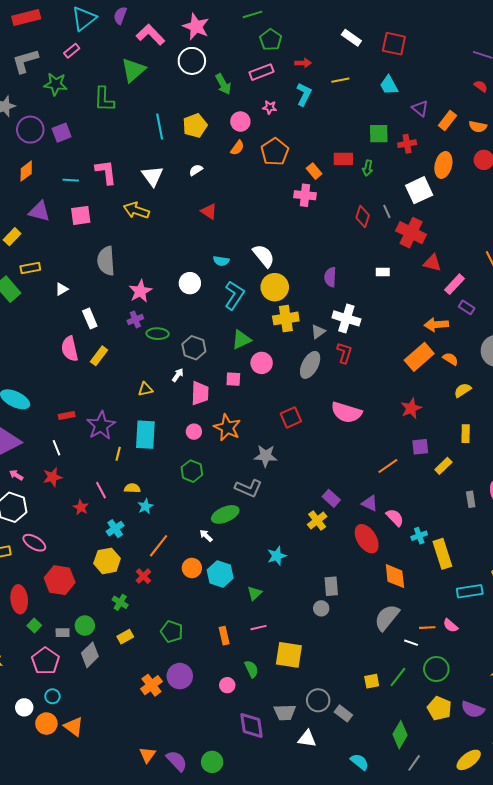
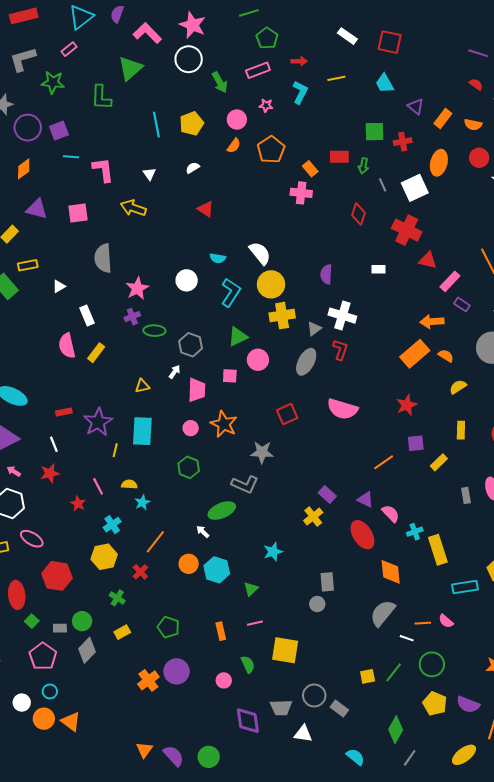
white triangle: (152, 176) -> (149, 174), size x0.6
cyan line: (71, 180) -> (71, 157), moved
gray line: (387, 211) -> (383, 185), moved

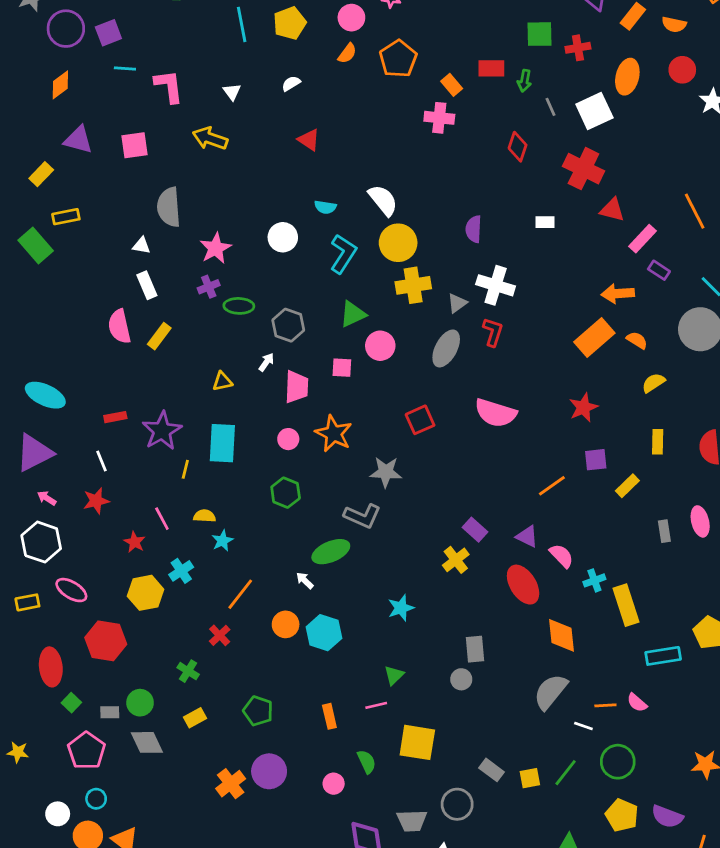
white triangle: (59, 286) -> (141, 245), moved, turned 40
yellow hexagon: (104, 557) -> (146, 593), moved
green triangle: (251, 589) -> (394, 675), moved
gray diamond: (87, 650) -> (147, 742), turned -70
gray rectangle: (339, 709) -> (491, 770), moved

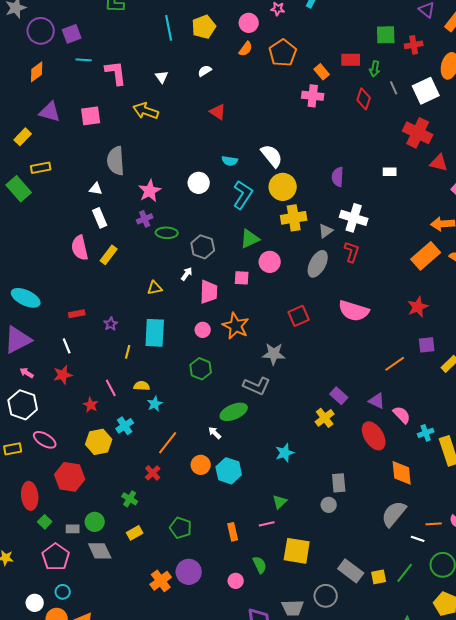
red diamond: (518, 147) -> (364, 99), moved
purple star: (162, 431) -> (111, 324), size x0.5
gray rectangle: (491, 770) -> (351, 571), size x1.4

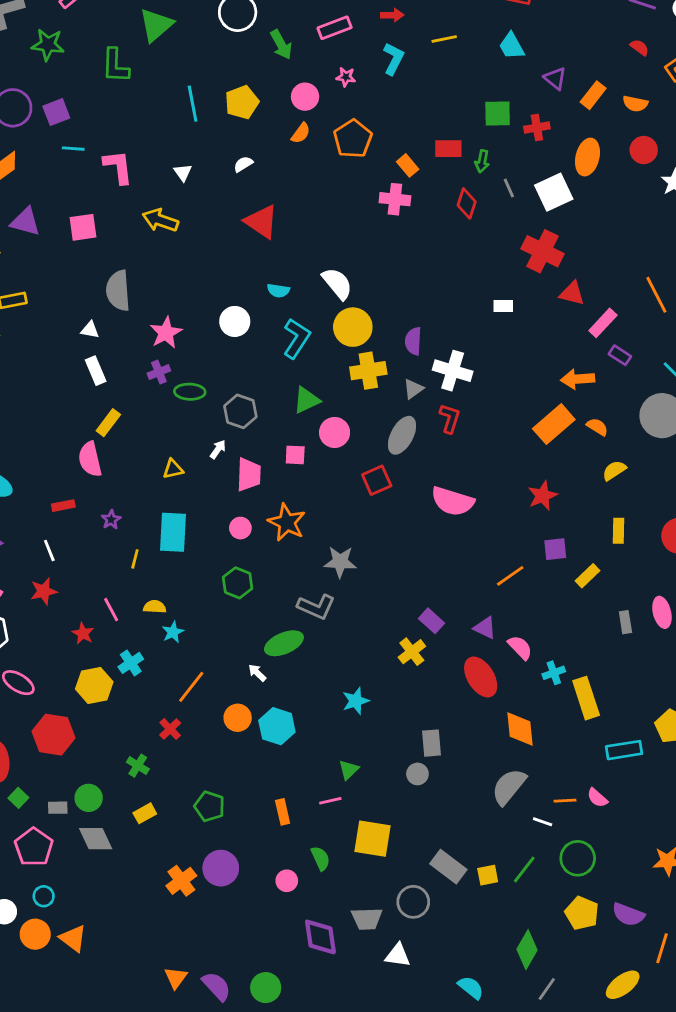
red triangle: (218, 112) -> (261, 222), size x1.5
purple semicircle: (338, 177) -> (413, 341), moved
pink semicircle: (80, 248) -> (90, 459), moved
red square: (299, 316) -> (377, 480), moved

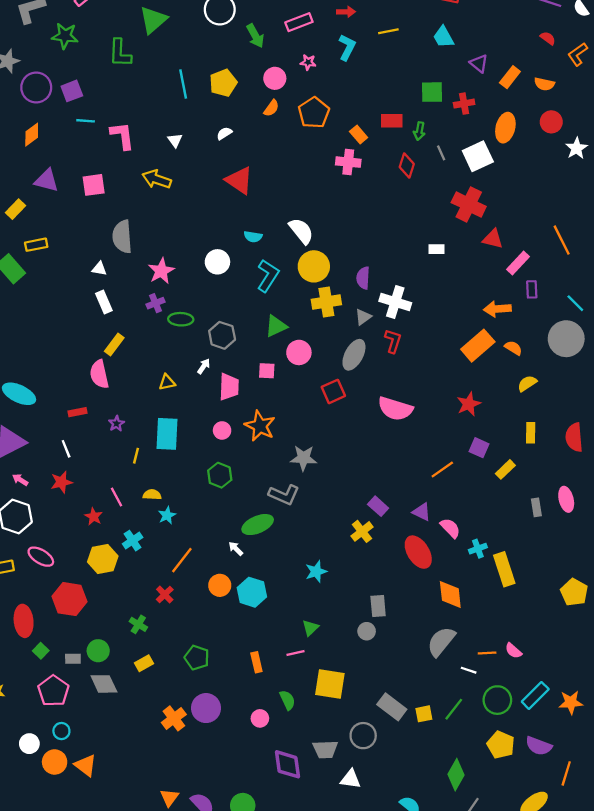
purple rectangle: (620, 355) -> (532, 289), turned 54
purple square: (555, 549) -> (479, 448), turned 30
cyan rectangle: (624, 750) -> (535, 695), moved, turned -36

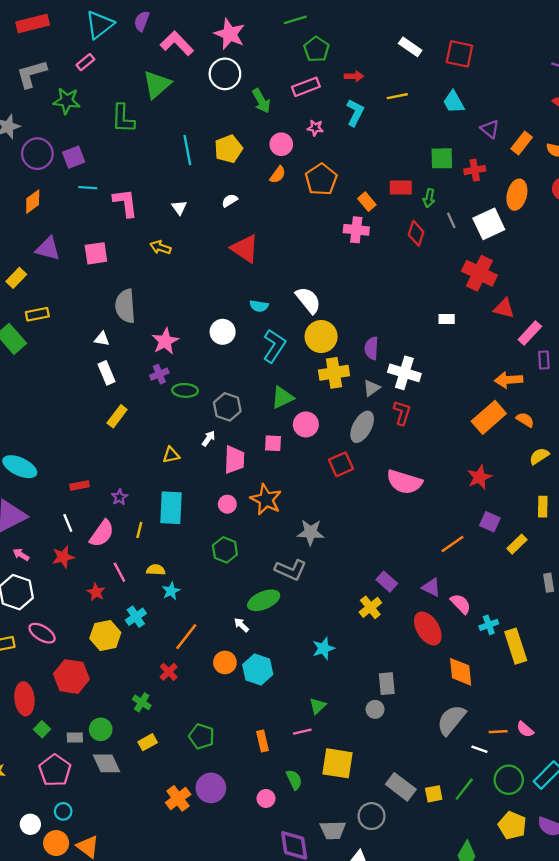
yellow arrow: (157, 179) -> (160, 247), size x0.7
pink semicircle: (99, 374) -> (102, 533), moved, turned -132

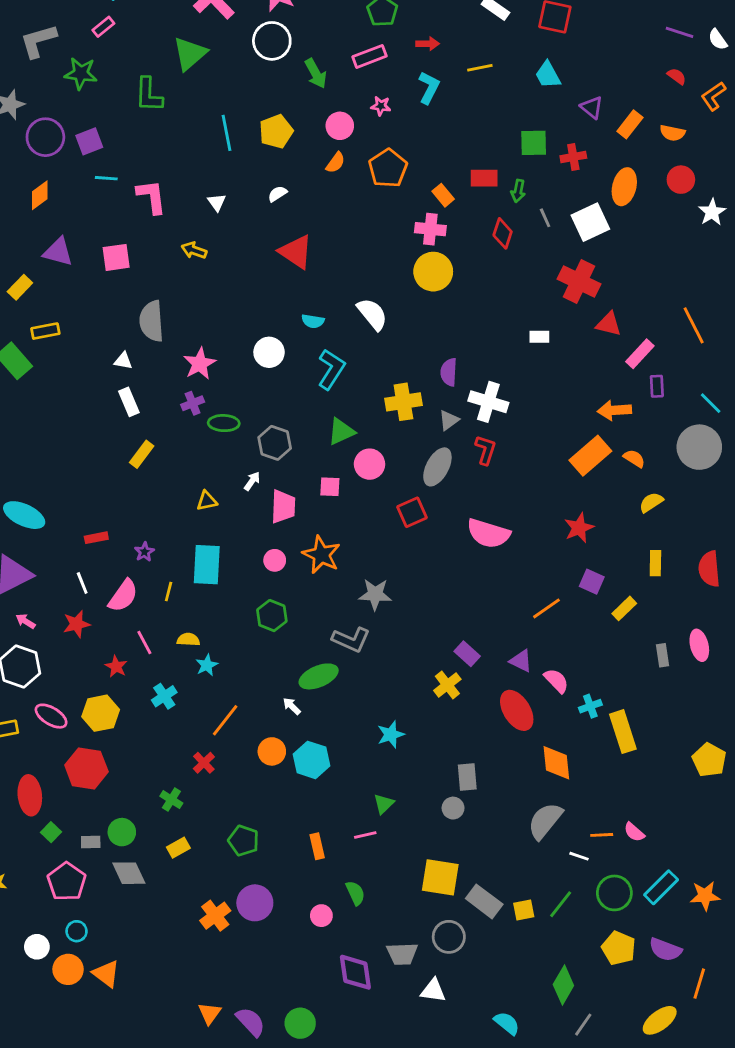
yellow circle: (321, 337) -> (433, 272), moved
yellow hexagon: (105, 635) -> (101, 713), moved
yellow square: (338, 763) -> (440, 877), moved

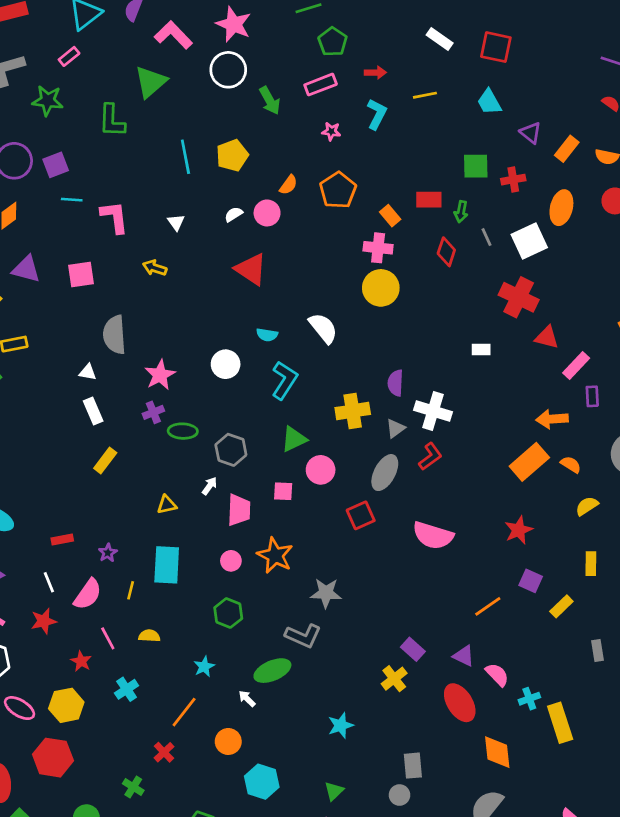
pink circle: (340, 126) -> (267, 213), moved
red L-shape: (486, 450) -> (430, 456), turned 36
cyan star: (207, 665) -> (204, 667), moved
cyan hexagon: (311, 760) -> (262, 782), moved

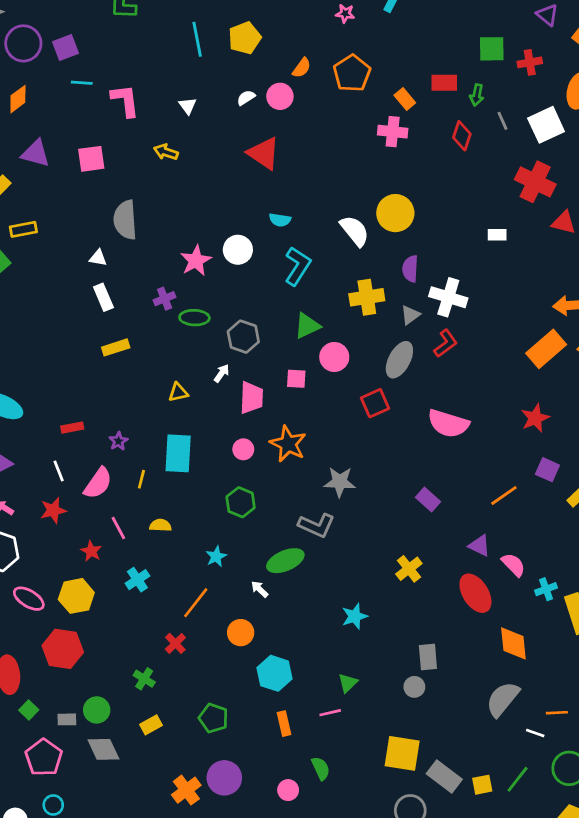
yellow circle: (381, 288) -> (395, 213), moved
white semicircle: (323, 328) -> (355, 231), moved
pink star: (160, 375) -> (196, 261), moved
yellow rectangle: (105, 461) -> (116, 347), turned 35
purple rectangle: (413, 649) -> (428, 500), moved

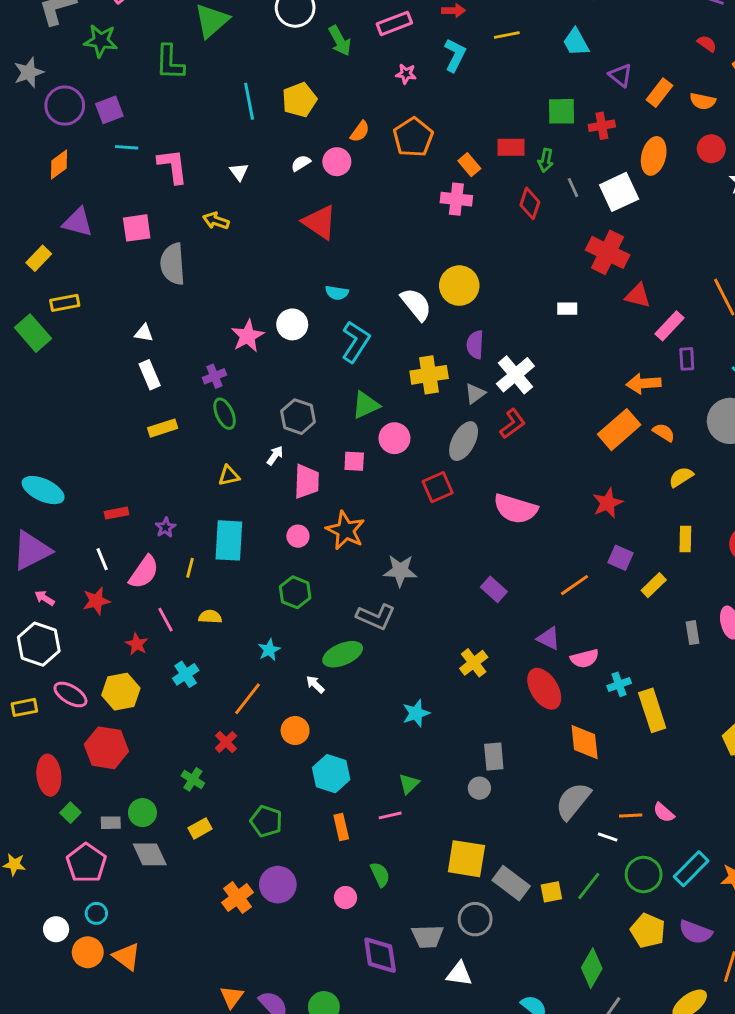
gray semicircle: (125, 220) -> (173, 264), moved
white cross: (448, 297) -> (515, 375), turned 33
green ellipse: (194, 318) -> (225, 414), moved, turned 64
pink semicircle: (513, 565) -> (585, 659), turned 120

